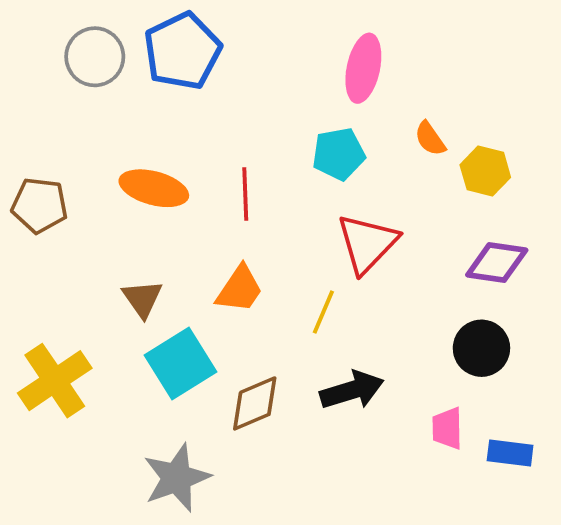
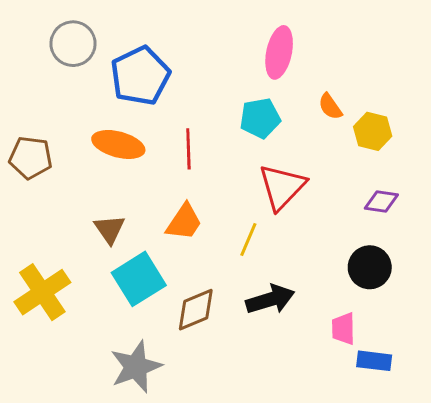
blue pentagon: (182, 51) -> (140, 76), moved
purple diamond: (497, 262) -> (381, 202), size x0.7
blue rectangle: (510, 453) -> (374, 361), moved

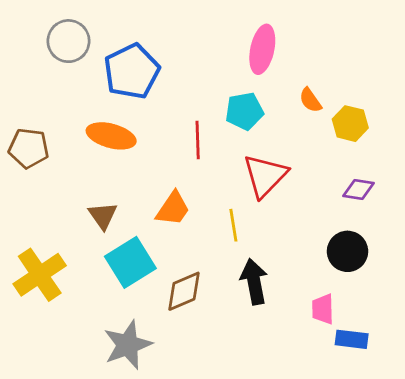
red line: (188, 149) -> (198, 140), moved
yellow line: (248, 240) -> (233, 225), turned -32
black arrow: (270, 299) -> (254, 282), turned -84

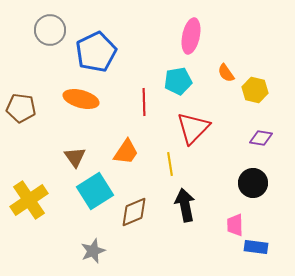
gray star: (128, 345) -> (93, 251), size x0.7

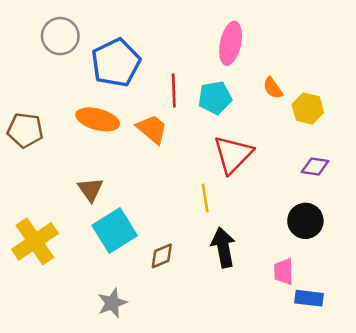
red line: (144, 102) -> (174, 90), moved
orange trapezoid: (126, 152) -> (152, 129), moved, turned -84
brown diamond: (134, 212) -> (162, 256), size x0.7

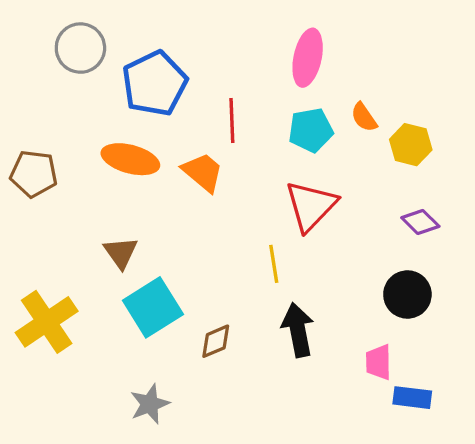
cyan pentagon: (215, 98) -> (311, 130), moved
purple diamond: (315, 166) -> (420, 222), turned 36

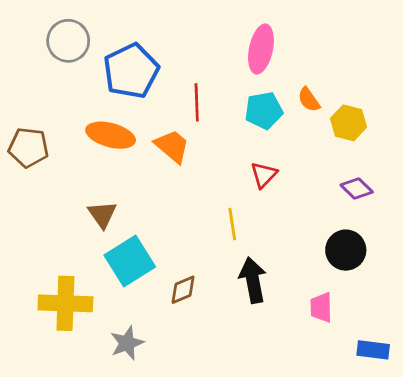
red triangle: (311, 206) -> (264, 175), size x0.6
yellow cross: (47, 322) -> (65, 303), moved, turned 36
blue rectangle: (412, 398) -> (373, 350), moved

